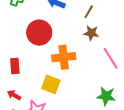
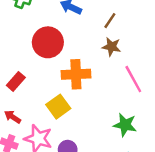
red rectangle: (15, 66) -> (16, 81), turned 42
yellow square: (51, 84) -> (58, 107), turned 30

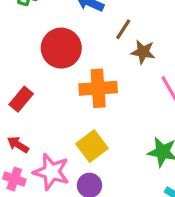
brown line: (110, 21) -> (123, 29), moved
yellow square: (58, 107) -> (92, 146), moved

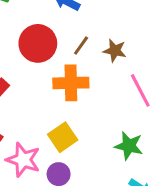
brown line: (123, 29) -> (81, 45), moved

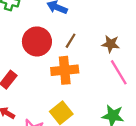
brown star: (115, 51) -> (111, 44), moved

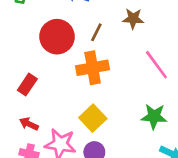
brown star: (111, 44) -> (133, 19), moved

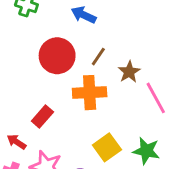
brown star: (133, 19) -> (129, 72), moved, turned 30
red rectangle: (27, 84) -> (42, 117), moved
yellow square: (93, 118) -> (107, 147), moved

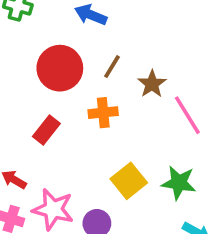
orange cross: (90, 93) -> (103, 113), size x0.7
red rectangle: (42, 117) -> (46, 130), moved

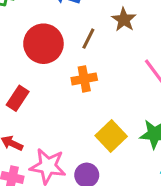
brown star: (152, 84) -> (124, 20), moved
red rectangle: (46, 130) -> (18, 98), moved

